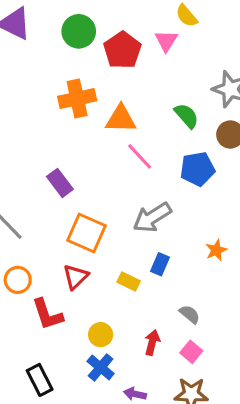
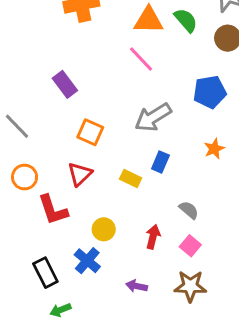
orange triangle: (121, 119) -> (148, 20), moved
blue pentagon: (197, 169) -> (210, 92), moved
orange square: (87, 233) -> (90, 132), size x0.7
blue cross: (101, 367) -> (87, 261), moved

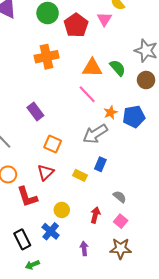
orange star: (214, 149) -> (110, 113), moved
purple arrow: (137, 286) -> (84, 249), turned 72

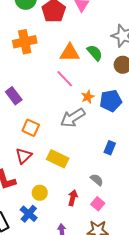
blue rectangle: (100, 164) -> (110, 148), moved
yellow rectangle: (80, 175) -> (58, 159), size x1.5

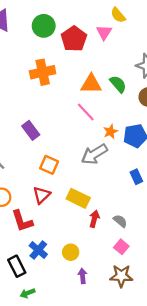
blue rectangle: (110, 148) -> (136, 177), moved, turned -48
yellow circle: (40, 193) -> (71, 252), moved
red arrow: (73, 198) -> (94, 219), moved
blue cross: (29, 214) -> (38, 250), moved

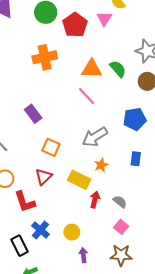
orange star: (111, 131) -> (101, 165), moved
blue rectangle: (136, 177) -> (136, 159), turned 32

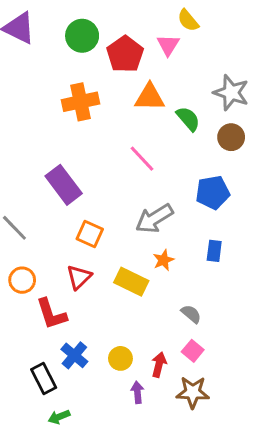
orange triangle: (92, 69) -> (150, 97), moved
purple rectangle: (33, 114) -> (64, 185), size x1.4
red arrow: (95, 200) -> (159, 365), moved

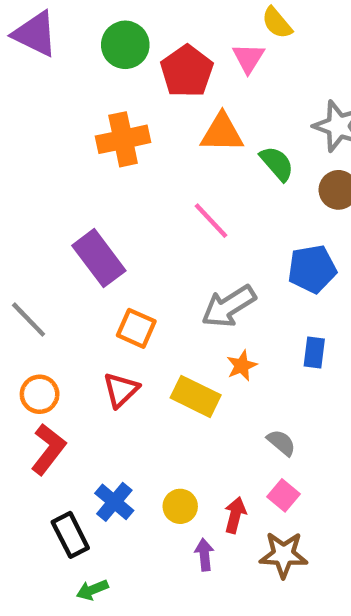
red L-shape: (51, 314) -> (48, 449), moved, turned -124

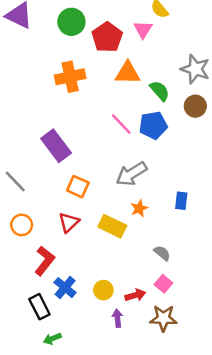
blue pentagon: (312, 269) -> (153, 125), moved
red L-shape: (48, 449) -> (45, 261), moved
red arrow: (235, 515) -> (135, 295), turned 60

